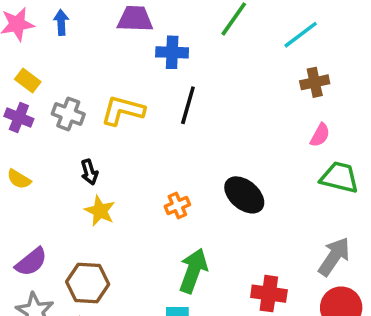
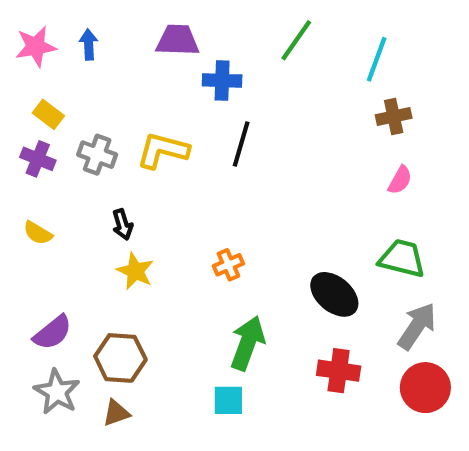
cyan line: (301, 35) -> (377, 59), turned -33
green trapezoid: (339, 177) -> (402, 258), moved
black ellipse: (244, 195) -> (334, 294), moved

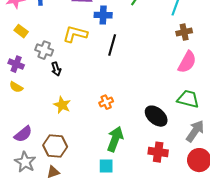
yellow L-shape: (163, 150) -> (75, 34), moved
purple cross: (38, 159) -> (16, 64), moved
pink semicircle: (400, 180) -> (187, 62), size x1.6
black arrow: (123, 225) -> (56, 69), moved

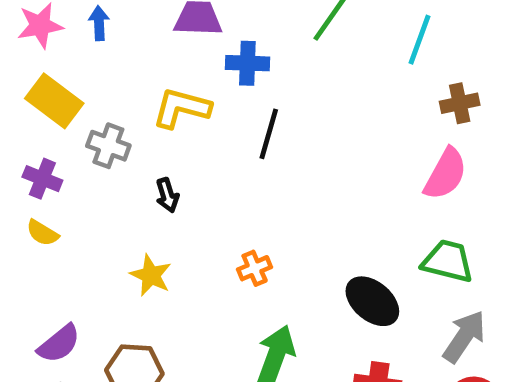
yellow rectangle: (21, 31) -> (54, 101), size x1.6
brown cross: (184, 32) -> (460, 103), moved
black arrow: (56, 69) -> (167, 195), moved

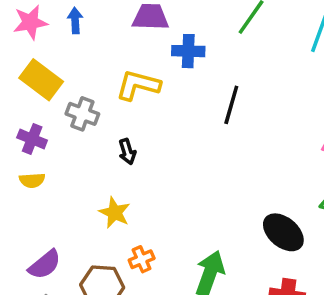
black line: (269, 134) -> (231, 105), moved
yellow semicircle: (42, 233) -> (32, 180), turned -35
orange cross: (255, 268) -> (142, 259), moved

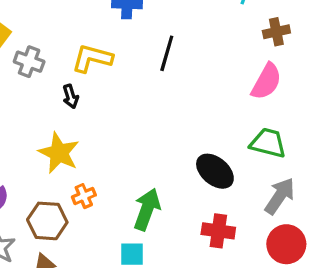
yellow L-shape: (138, 85) -> (92, 58), moved
yellow star: (115, 213) -> (59, 153), size x1.4

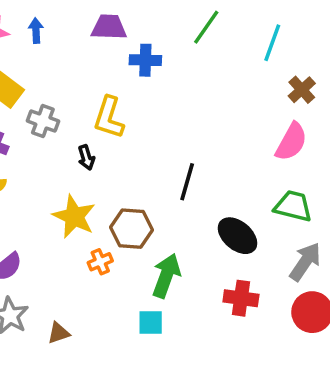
brown cross: (276, 32) -> (302, 90), turned -30
black line: (167, 53) -> (187, 182), moved
yellow L-shape: (92, 58) -> (109, 118), turned -87
brown hexagon: (47, 221) -> (132, 229), moved

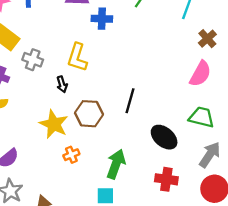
brown hexagon: (132, 229) -> (89, 114), moved

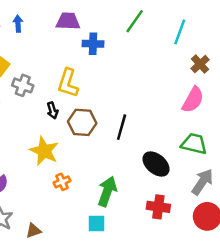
brown hexagon: (89, 114) -> (82, 122), moved

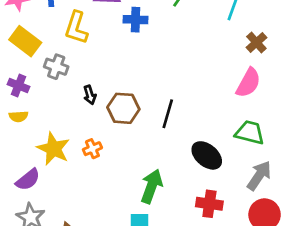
yellow L-shape: (68, 83) -> (76, 28), moved
yellow star: (44, 151) -> (53, 149), moved
orange cross: (62, 182) -> (92, 149), moved

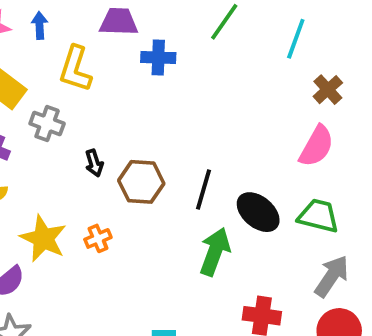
black ellipse: (207, 155) -> (258, 212), moved
green arrow: (152, 186) -> (215, 252), moved

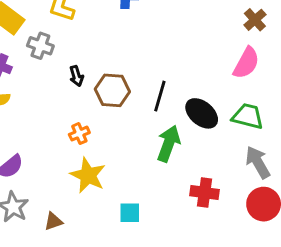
yellow star: (43, 238) -> (88, 175), moved
gray arrow: (332, 276) -> (258, 162), turned -64

